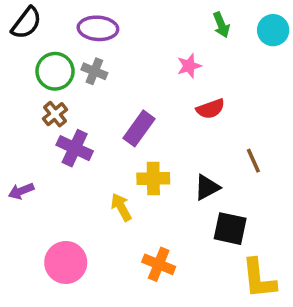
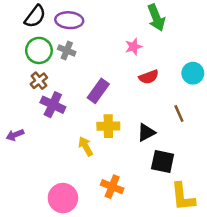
black semicircle: (26, 23) -> (35, 16), moved
green arrow: (221, 25) -> (156, 18), size x1.5
cyan circle: (273, 30) -> (193, 73), moved
pink circle: (66, 262) -> (63, 198), moved

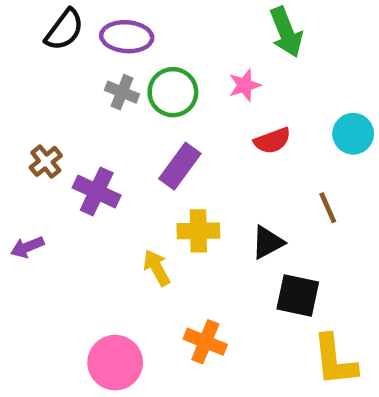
green circle: (39, 50) -> (173, 92), moved
brown cross: (39, 81) -> (46, 161), moved

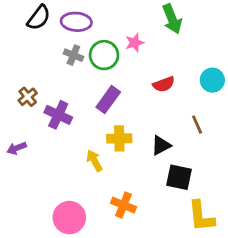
pink star: (245, 85) -> (135, 43), moved

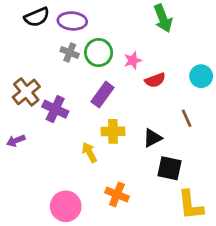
black semicircle: (39, 18) -> (37, 17), turned 30
pink star: (135, 43) -> (133, 60), moved
brown cross: (28, 97) -> (26, 92), size x1.5

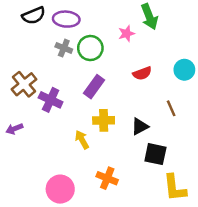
pink star: (133, 60) -> (127, 34), moved

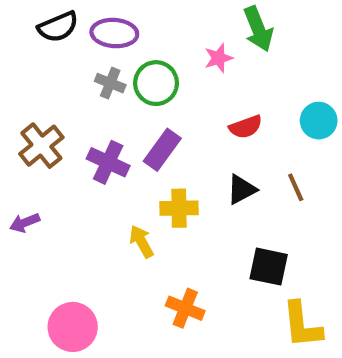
purple cross: (51, 100) -> (108, 162), moved
black triangle: (140, 126) -> (242, 189), moved
pink circle: (60, 189) -> (73, 327), moved

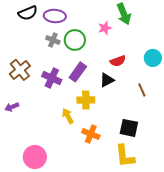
black triangle: (242, 189) -> (107, 80), moved
orange cross: (185, 308) -> (91, 134), moved
yellow L-shape: (302, 325) -> (125, 156), moved

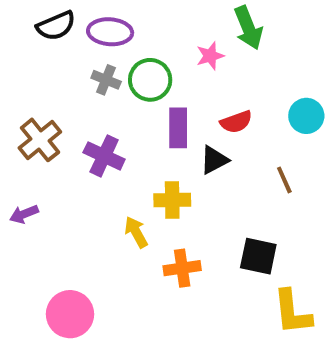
purple rectangle: (78, 72) -> (178, 128), moved, turned -36
orange cross: (91, 134) -> (182, 268), turned -30
yellow L-shape: (125, 156) -> (292, 312), moved

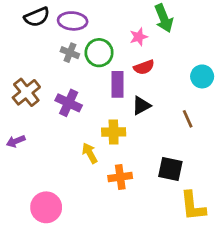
red semicircle: (236, 122) -> (144, 67), moved

